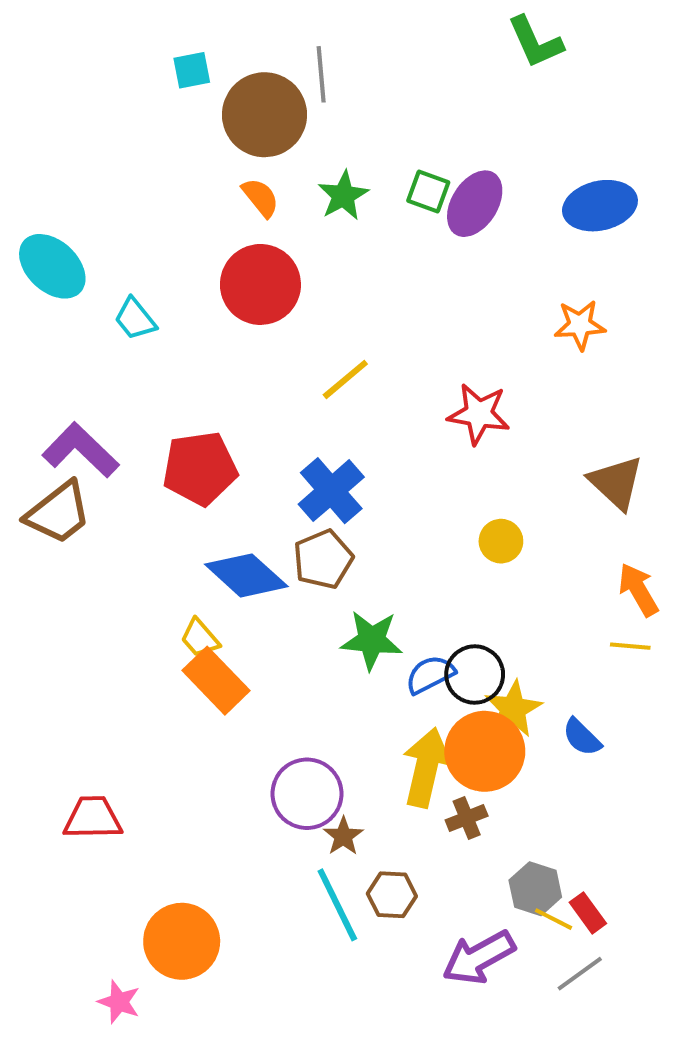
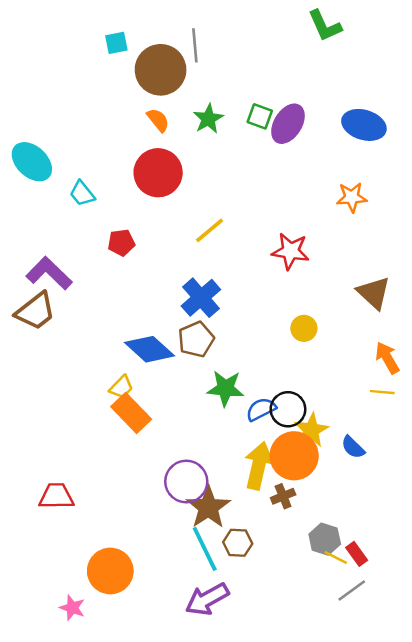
blue ellipse: (600, 206) -> (364, 125), turned 30
red pentagon: (200, 468) -> (121, 243), moved, size x0.6
yellow trapezoid: (200, 638) -> (121, 387), turned -95
brown star: (343, 836) -> (208, 507), size x1.8
purple arrow: (479, 957) -> (207, 599), moved

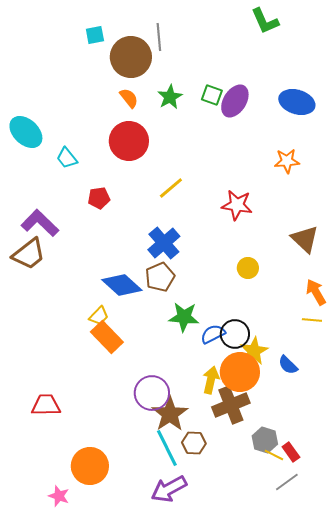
yellow arrow: (259, 466) -> (211, 380), size x0.7
brown cross: (283, 496) -> (231, 405), size x1.8

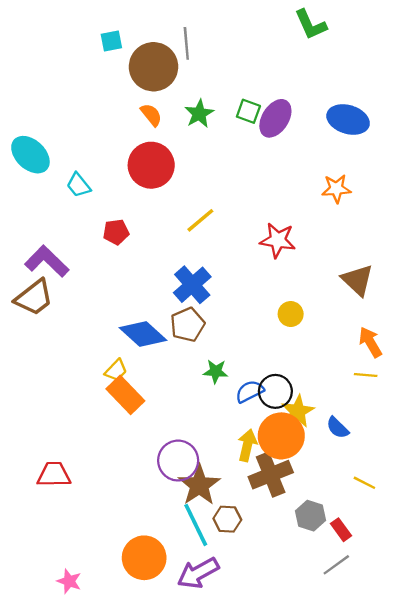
green star: (184, 317) -> (216, 371), size x0.7
yellow line: (274, 455) -> (364, 483), moved
orange circle: (90, 466) -> (144, 558), moved

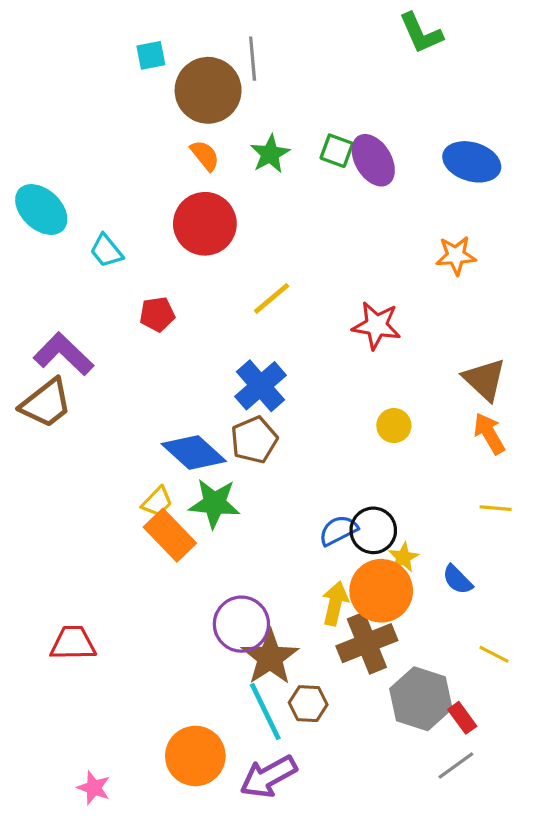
purple ellipse: (275, 118) -> (373, 160), turned -63
orange arrow: (370, 342) -> (489, 433), moved
green star: (216, 371) -> (214, 503), moved, size x1.5
yellow star: (298, 411) -> (403, 557), size x0.7
gray hexagon: (311, 516) -> (421, 699), size x1.5

